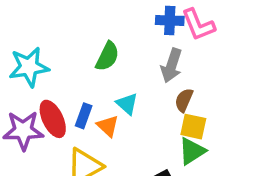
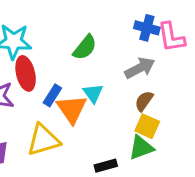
gray arrow: (172, 65) -> (140, 68), turned -148
red ellipse: (53, 119) -> (26, 73), moved
orange triangle: (108, 126) -> (72, 109), size x1.5

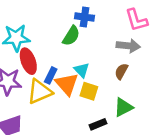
blue cross: (147, 28) -> (85, 17), moved
gray arrow: (140, 68) -> (128, 46), moved, turned 40
yellow square: (147, 126) -> (89, 91), moved
yellow triangle: (43, 140) -> (40, 92), moved

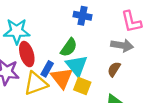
green semicircle: (71, 36) -> (69, 47), moved
cyan triangle: (82, 70) -> (77, 66), size x1.5

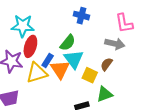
red ellipse: (27, 54) -> (30, 46), turned 30
yellow square: (82, 86) -> (90, 75), moved

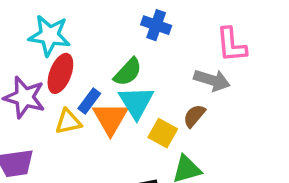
yellow triangle: (37, 73) -> (68, 122), size x0.7

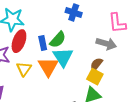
blue rectangle: (89, 101) -> (43, 43), moved, turned -48
yellow triangle: (68, 122) -> (24, 69), turned -42
yellow square: (163, 133) -> (95, 77), moved

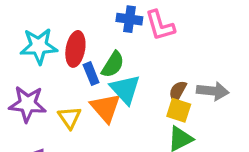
pink L-shape: (117, 23) -> (160, 25), moved
red ellipse: (19, 41) -> (75, 49), moved
gray arrow: (106, 44) -> (213, 91), moved

